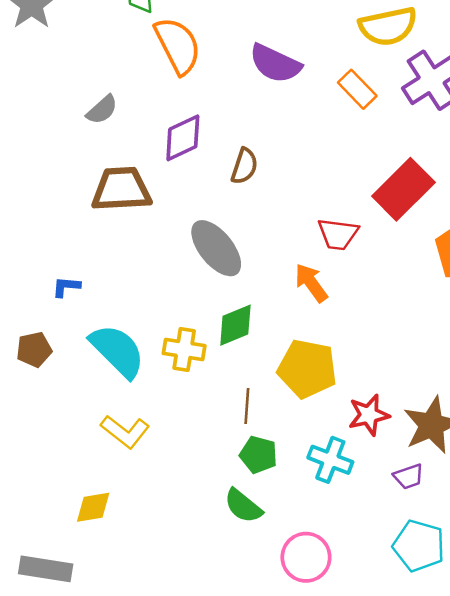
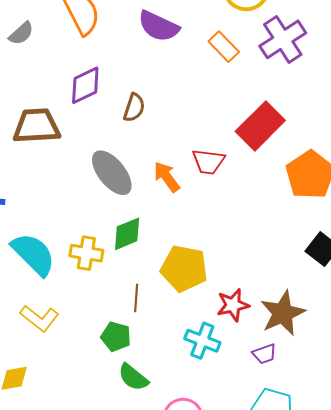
gray semicircle: (102, 110) -> (21, 33), moved
orange arrow: (311, 283) -> (167, 177), moved
green pentagon: (259, 455) -> (116, 337), moved

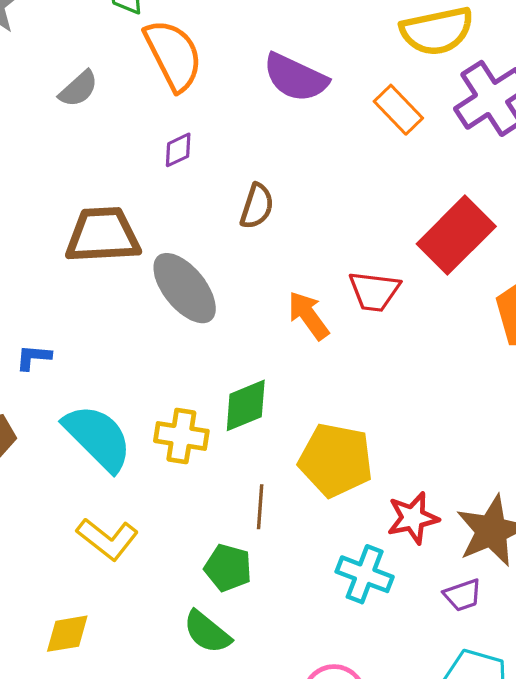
purple diamond: (85, 85) -> (178, 150), moved, size x0.6
gray ellipse: (112, 173) -> (185, 288), moved
green semicircle: (133, 377) -> (207, 632), moved

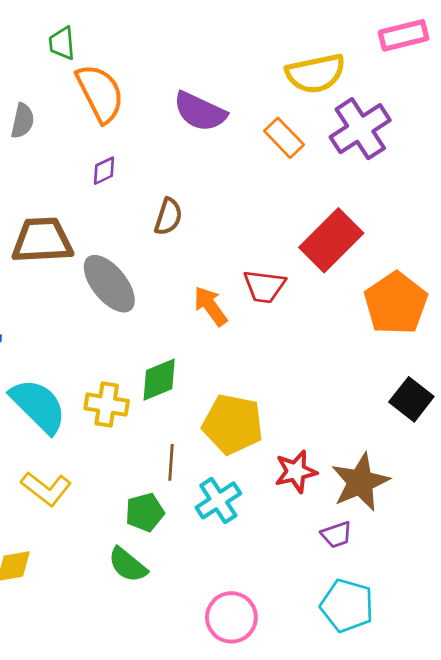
gray semicircle: (79, 89) -> (23, 121), turned -36
green pentagon: (228, 568) -> (145, 512), turned -30
cyan cross: (365, 574) -> (218, 500), moved, turned 36

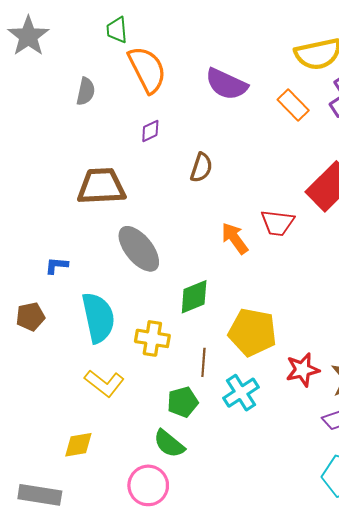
gray ellipse: (109, 284) -> (139, 249), moved
yellow cross: (107, 405) -> (152, 338), moved
cyan semicircle: (38, 406) -> (98, 318), turned 33
pink circle: (231, 617) -> (148, 485), moved

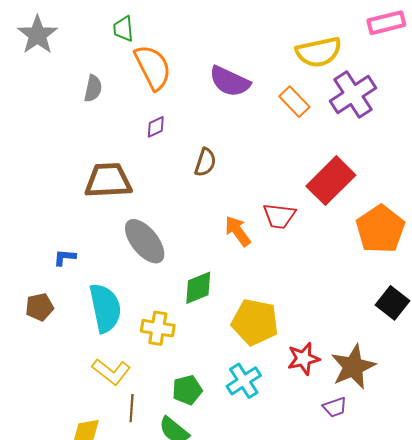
brown line: (203, 362) -> (132, 408), moved

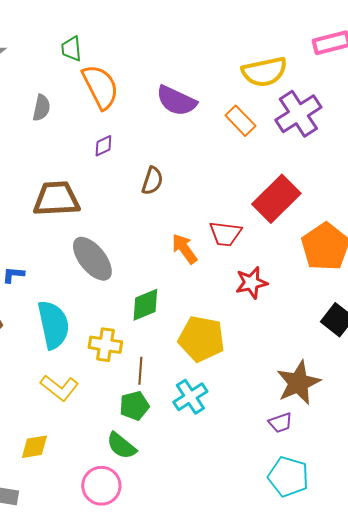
red star: (303, 359) -> (251, 283), moved
brown line: (132, 408) -> (140, 371), moved

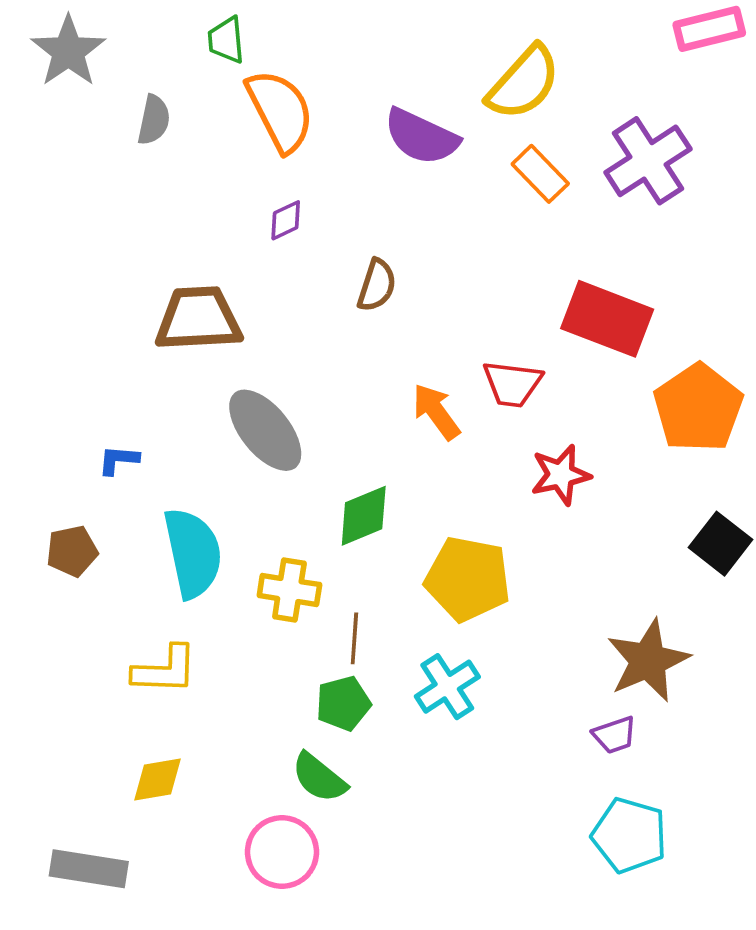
yellow semicircle: (264, 72) -> (523, 83), moved, turned -36
gray semicircle: (41, 108) -> (154, 120), moved
red rectangle: (276, 199) -> (607, 319), turned 66
yellow L-shape: (59, 388) -> (165, 670), moved, turned -36

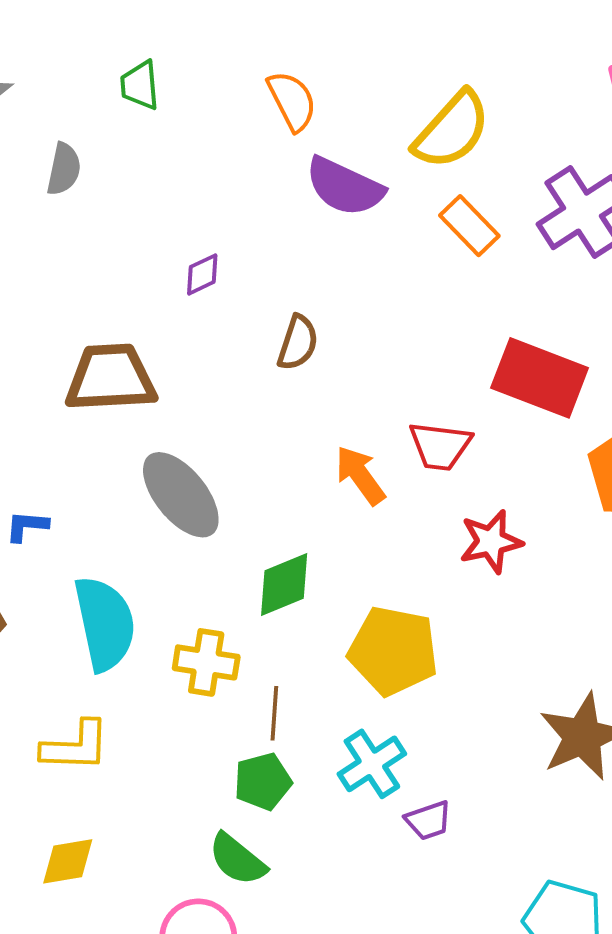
orange semicircle: (280, 111) -> (292, 101), moved, size x0.7
purple trapezoid: (615, 735) -> (428, 820), moved

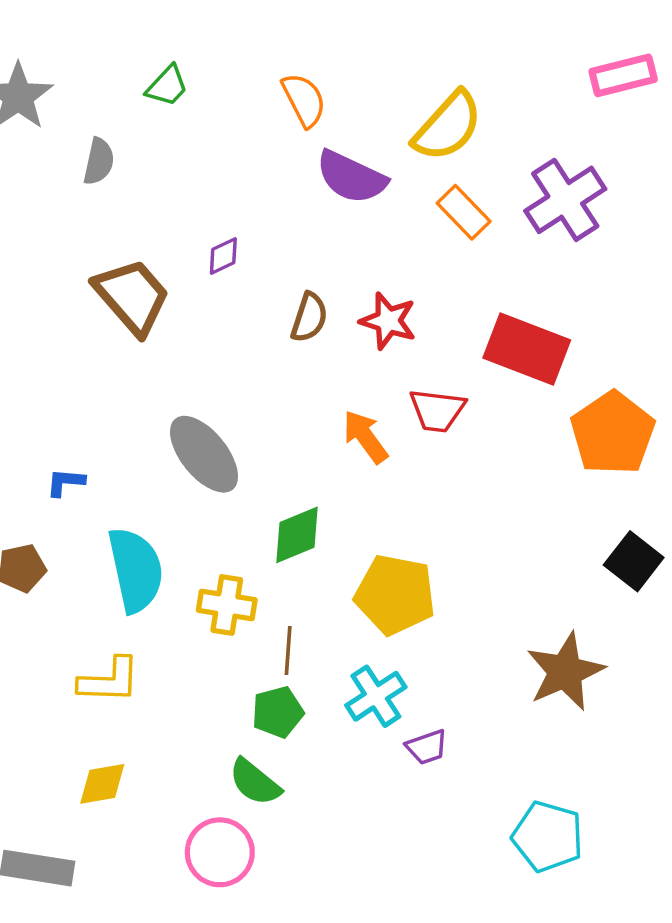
green trapezoid: (140, 85) -> (167, 86), turned -132
brown trapezoid: (111, 378) -> (132, 296), moved, turned 52
red star: (491, 542) -> (388, 321), moved, turned 30

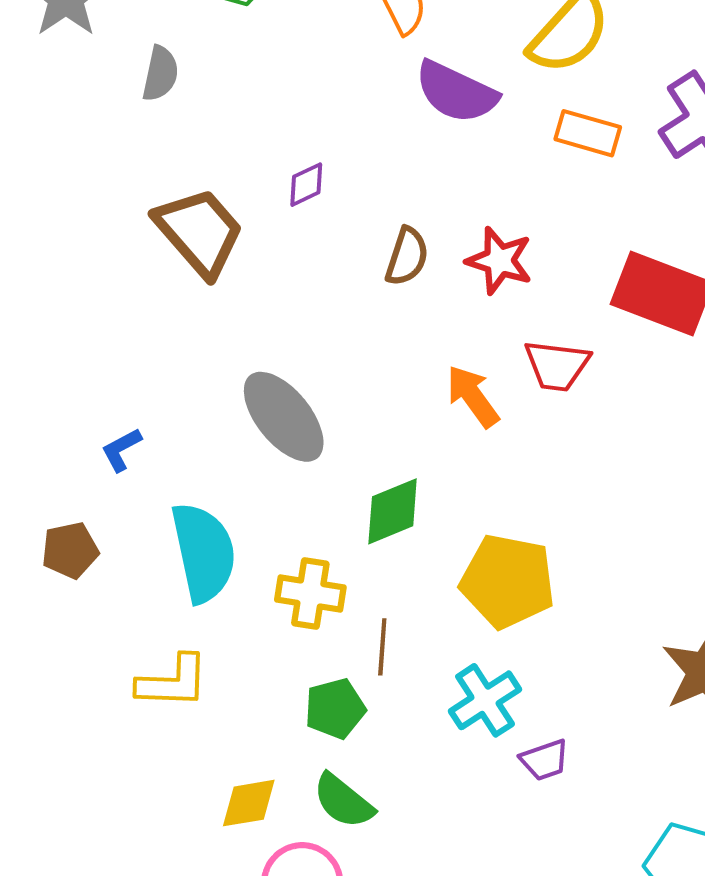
orange rectangle: (464, 212) -> (588, 133), turned -30
blue L-shape: (65, 482) -> (121, 450), turned -33
green pentagon: (278, 712) -> (335, 709), moved
yellow diamond: (102, 784) -> (249, 803), moved

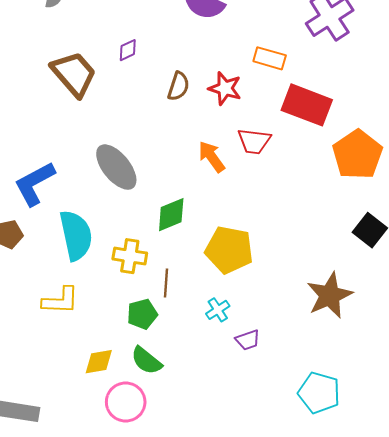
orange rectangle: (588, 133) -> (270, 58), moved
blue L-shape: (121, 450) -> (35, 184), size x2.0
cyan cross: (485, 700) -> (218, 310), size x0.7

